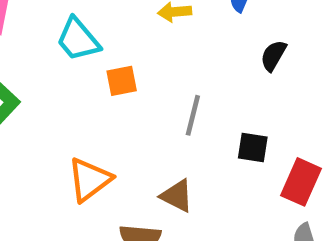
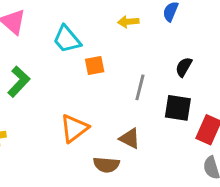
black semicircle: (273, 56) -> (184, 67), moved
black square: (253, 147) -> (178, 108), size x1.4

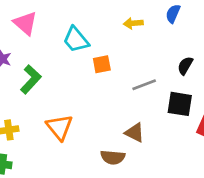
gray line: (140, 87) -> (144, 85), turned 55
orange triangle: (74, 128) -> (59, 127), moved, turned -32

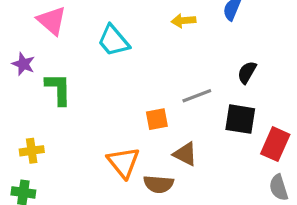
orange square: (102, 64) -> (157, 119), moved
green L-shape: (31, 79) -> (58, 89), turned -44
orange triangle: (59, 127) -> (123, 162), moved

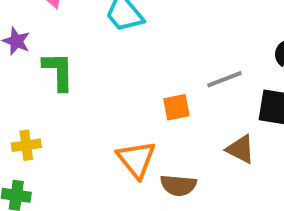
brown triangle: (185, 154) -> (240, 149), moved

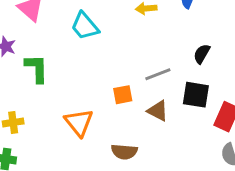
brown triangle: (240, 149) -> (158, 111), moved
orange triangle: (136, 159) -> (79, 122), moved

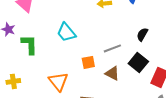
cyan trapezoid: (85, 26) -> (66, 32), moved
black square: (196, 95) -> (138, 62), turned 30

